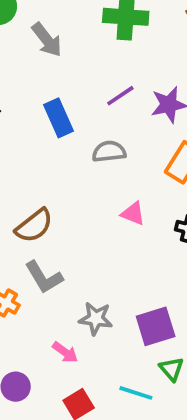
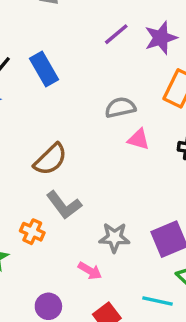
blue rectangle: (58, 118) -> (44, 69), moved
gray semicircle: (109, 152) -> (120, 107), moved

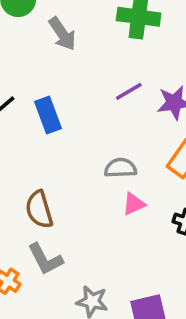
pink triangle: (139, 139) -> (134, 204), turned -50
brown semicircle: (50, 159) -> (39, 210), turned 108

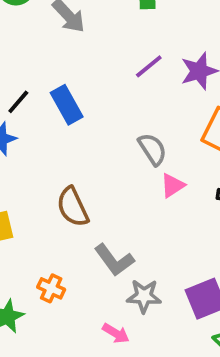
gray semicircle: (120, 168) -> (152, 149), turned 68
gray L-shape: (45, 259) -> (114, 260), moved

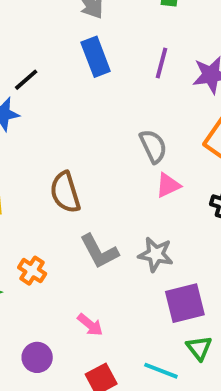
purple line: (149, 66) -> (161, 63), turned -44
blue rectangle: (67, 105) -> (96, 57), moved
gray star: (144, 296) -> (156, 254), moved

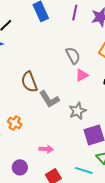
gray L-shape: (99, 251) -> (49, 99), moved
gray star: (156, 254) -> (78, 111), turned -30
pink arrow: (90, 325) -> (46, 149), turned -32

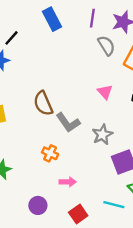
gray semicircle: (73, 56) -> (106, 46), moved
pink triangle: (82, 75) -> (105, 92), turned -40
orange cross: (15, 123) -> (50, 153), moved

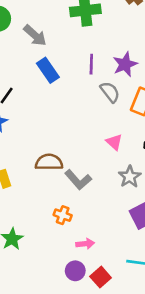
brown semicircle: (43, 103) -> (49, 162), turned 120
gray star: (102, 135) -> (130, 177), moved
purple circle: (38, 205) -> (75, 271), moved

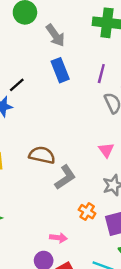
gray L-shape: (78, 180) -> (65, 177), turned -95
orange cross: (63, 215) -> (87, 212), moved

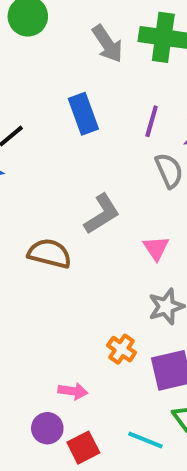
gray arrow: (55, 35) -> (107, 44), moved
gray L-shape: (65, 177) -> (102, 214), moved

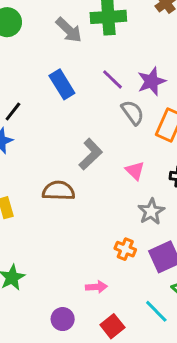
purple line: (152, 121) -> (112, 79), turned -50
purple circle: (47, 428) -> (63, 319), moved
cyan line: (145, 440) -> (156, 311), turned 35

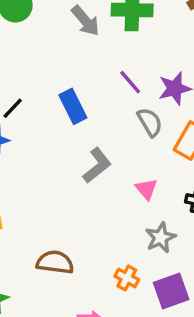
blue rectangle: (62, 84) -> (73, 106), moved
brown semicircle: (59, 191) -> (55, 262), moved

